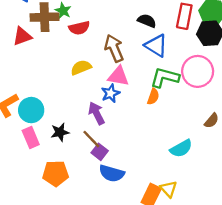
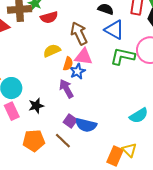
orange semicircle: (153, 97) -> (68, 64), moved
brown line: (91, 139) -> (63, 141), moved
blue semicircle: (112, 173) -> (86, 125), moved

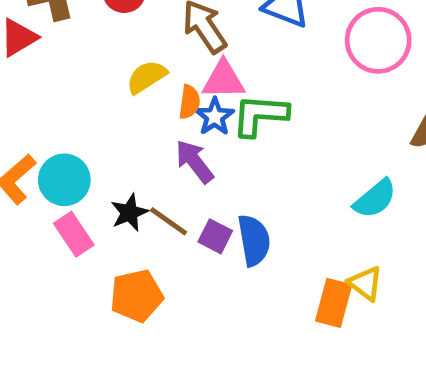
green L-shape: (123, 56) -> (260, 115), moved
blue semicircle: (86, 125) -> (254, 240), turned -105
brown line: (63, 141) -> (168, 221), moved

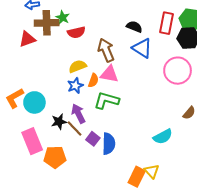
green L-shape: (260, 115) -> (106, 100), moved
blue star: (215, 117) -> (75, 86), moved
purple arrow: (194, 161) -> (78, 114), moved
pink rectangle: (74, 234) -> (32, 141), moved, size x1.4

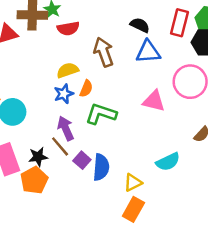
blue triangle: (142, 48) -> (148, 52), turned -40
pink triangle: (109, 74) -> (154, 101), moved
black star: (59, 122) -> (38, 157), moved
orange pentagon: (55, 157) -> (34, 180), turned -30
yellow triangle: (152, 171) -> (133, 183), moved, turned 42

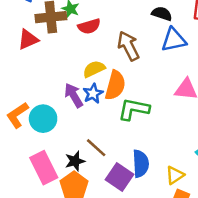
orange semicircle: (86, 89) -> (115, 85), size x1.6
purple arrow: (66, 128) -> (74, 95), moved
purple square: (82, 160) -> (119, 177), moved, size x1.5

